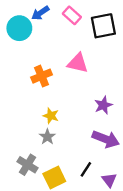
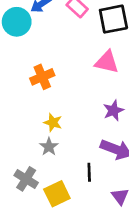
pink triangle: (78, 63) -> (107, 62), moved
black line: (86, 169) -> (89, 172), moved, turned -35

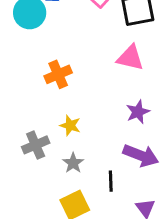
gray star: (49, 147) -> (73, 163), moved
gray cross: (26, 179) -> (36, 145), moved, turned 35

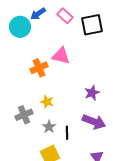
pink triangle: (130, 58) -> (61, 56), moved
black line: (111, 181) -> (67, 133), moved

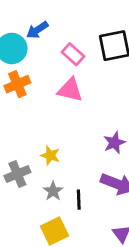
pink rectangle: (65, 16) -> (73, 54), moved
orange cross: (39, 68) -> (17, 84), moved

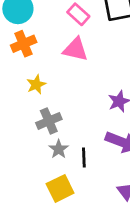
yellow star: (50, 155) -> (36, 84), moved, turned 30
gray cross: (17, 174) -> (49, 121), moved

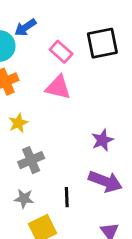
gray star: (59, 149) -> (24, 199), moved, turned -30

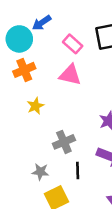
gray cross: (31, 160) -> (64, 142), moved

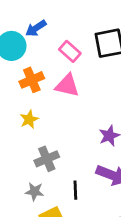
orange cross: (24, 70) -> (32, 80), moved
gray cross: (64, 142) -> (47, 159), moved

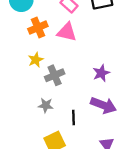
gray cross: (47, 159) -> (55, 75), moved
gray star: (35, 191) -> (46, 105), moved

